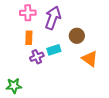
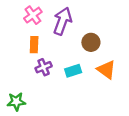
pink cross: (28, 13) -> (33, 15), turned -35
cyan rectangle: (54, 50) -> (73, 71), moved

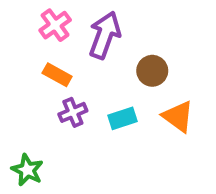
orange rectangle: (34, 45) -> (57, 75), turned -63
green star: (16, 102) -> (27, 170), turned 30

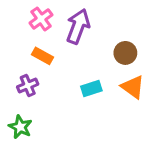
brown circle: (152, 71) -> (125, 53), moved
purple cross: (73, 112) -> (28, 85), moved

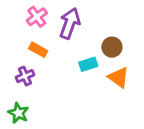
cyan rectangle: (91, 88) -> (88, 64), moved

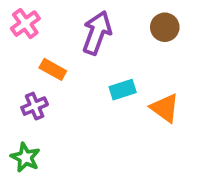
pink cross: (37, 17) -> (25, 24), moved
brown circle: (112, 47) -> (165, 27), moved

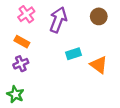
pink cross: (25, 24) -> (26, 14), moved
orange rectangle: (53, 69) -> (22, 42), moved

